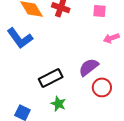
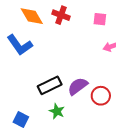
purple semicircle: (89, 67) -> (78, 86), moved

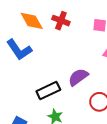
purple semicircle: (78, 86) -> (78, 77), moved

